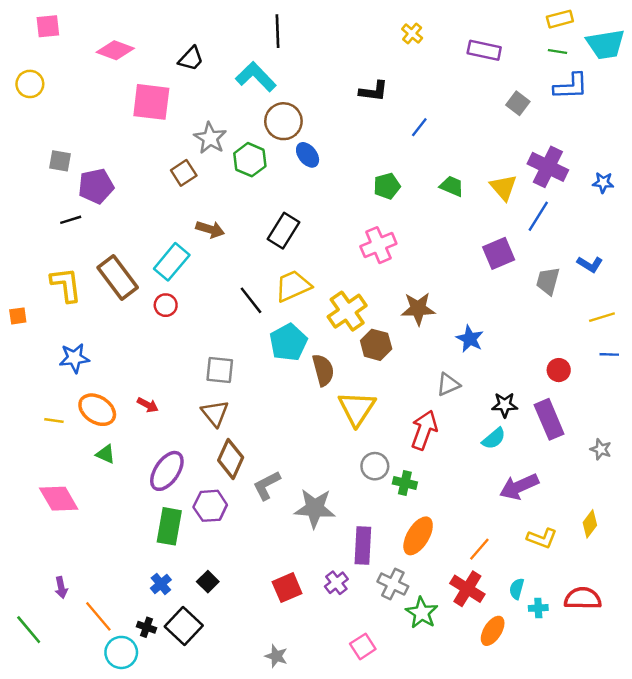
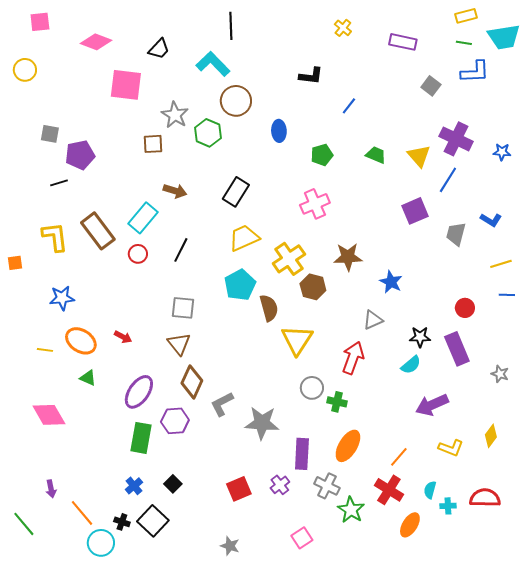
blue ellipse: (308, 155) -> (279, 131), moved, turned 35
brown square: (184, 173) -> (153, 144), turned 30
black line: (251, 300) -> (181, 250), moved, turned 65

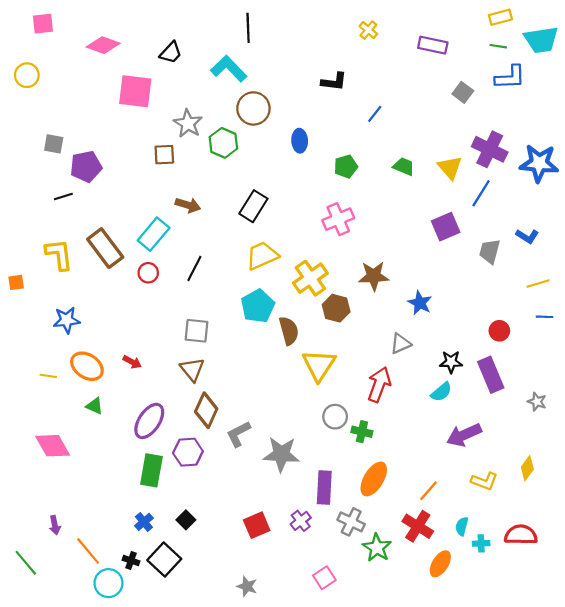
blue star: (502, 152) -> (539, 163), size x2.0

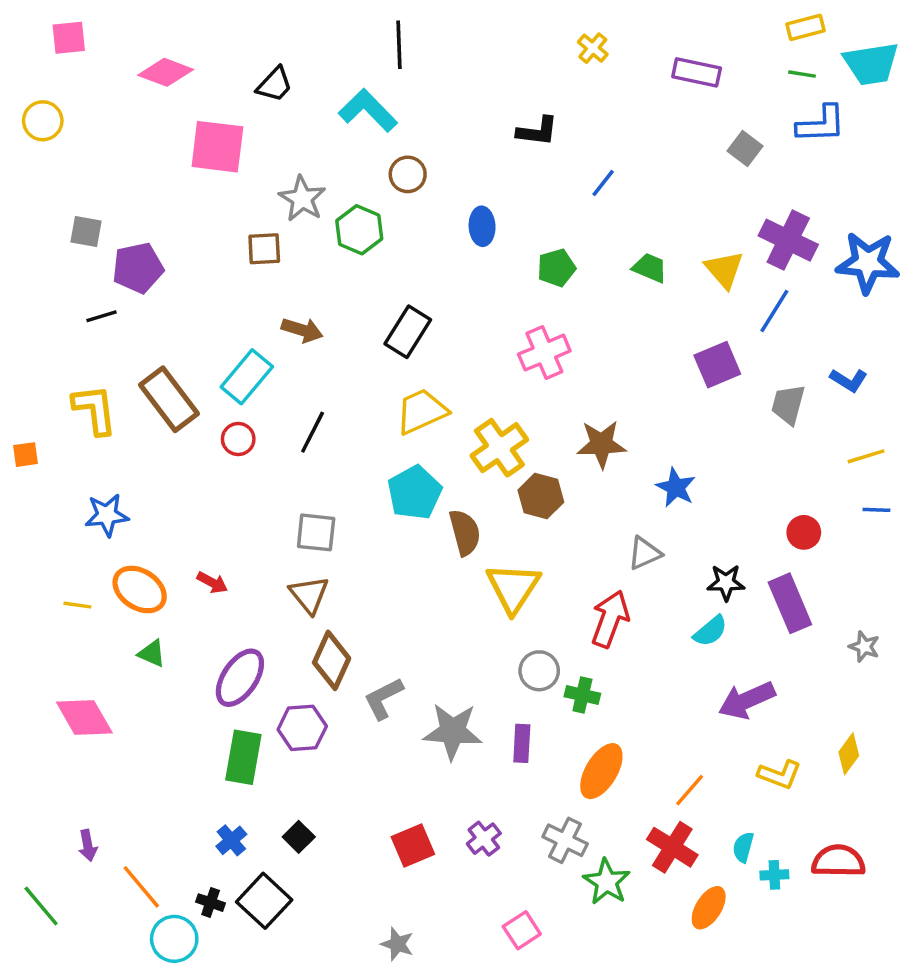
brown circle: (253, 108) -> (408, 174), size x0.7
purple rectangle: (324, 488) -> (522, 743), moved, size x0.7

